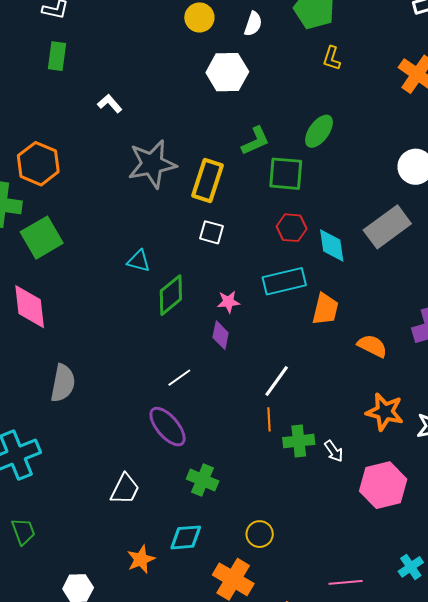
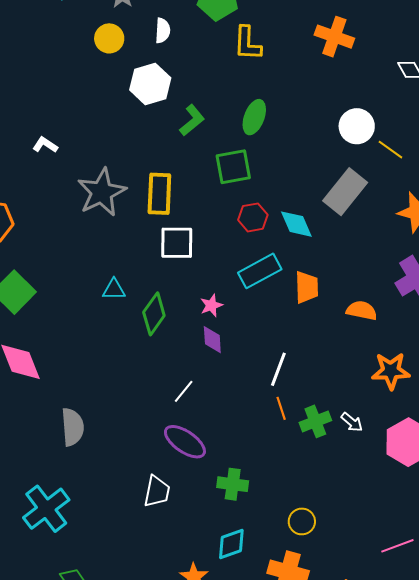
yellow L-shape: (332, 58) -> (247, 43), size x1.5
green L-shape: (255, 141) -> (192, 120), moved
white square: (211, 232) -> (177, 243), size x1.5
white trapezoid: (125, 489) -> (157, 491), moved

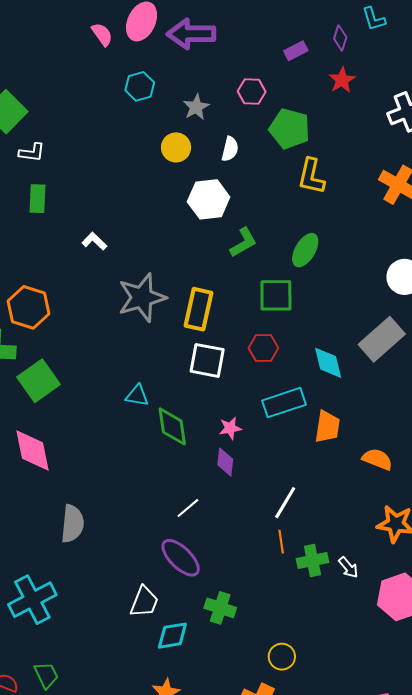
red hexagon: (253, 217) -> (263, 348), moved
green diamond: (154, 314) -> (172, 426), turned -54
cyan diamond: (231, 544) -> (172, 636), moved

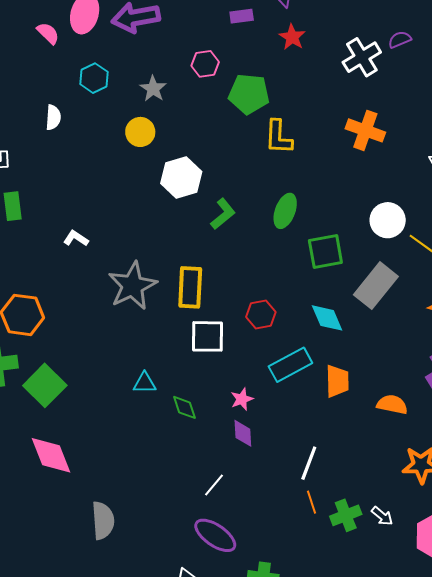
purple rectangle: (296, 51) -> (242, 16), turned 30
white semicircle: (230, 149) -> (53, 117), moved
green square: (276, 295) -> (325, 251), moved
green diamond: (172, 426) -> (184, 407), size x0.7

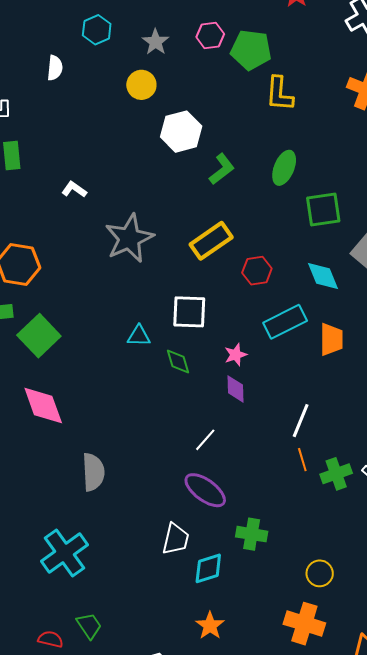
pink hexagon: (205, 64) -> (210, 36), moved
yellow rectangle: (190, 287) -> (211, 241), moved, turned 51
white square: (207, 336) -> (189, 312), moved

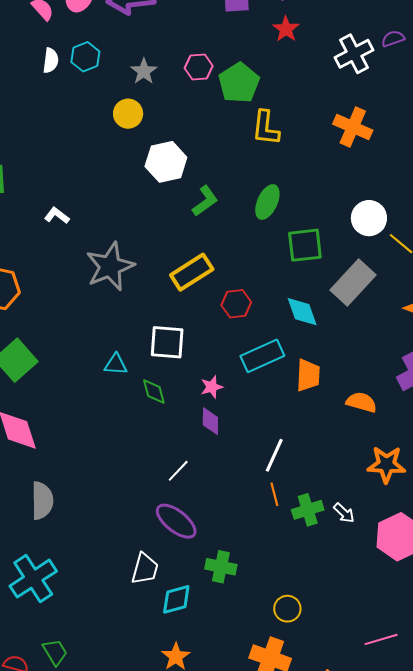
green pentagon: (251, 50) -> (239, 83), turned 30
white semicircle: (55, 68) -> (51, 61), moved
gray semicircle: (93, 472) -> (42, 501), moved

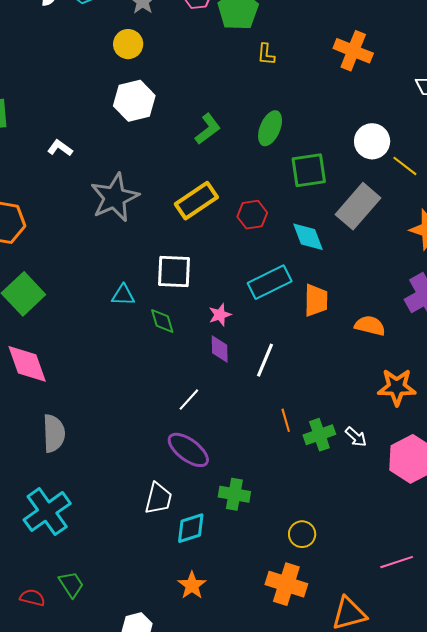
yellow L-shape: (266, 128) -> (266, 54), size x0.6
white hexagon: (166, 162) -> (134, 101), moved
red hexagon: (236, 304) -> (252, 215), moved
white line: (274, 455) -> (265, 360), moved

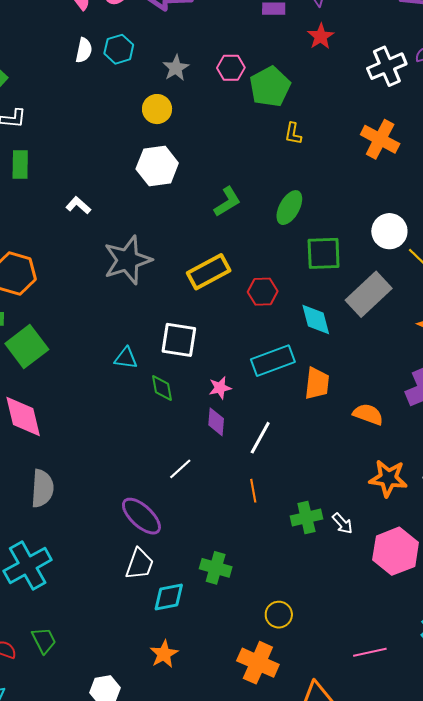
orange line: (286, 420) -> (253, 491), moved
purple ellipse: (188, 450) -> (141, 516), moved

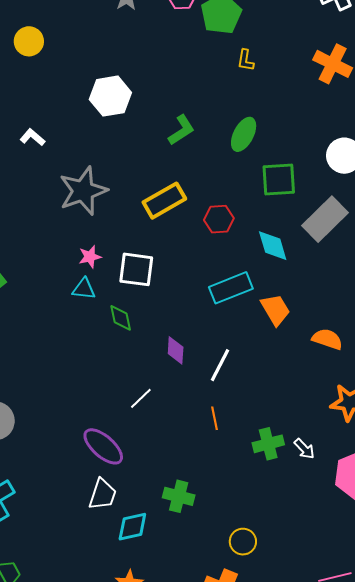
yellow circle: (157, 109) -> (29, 41), moved
orange trapezoid: (317, 383) -> (275, 310), turned -36
pink star: (220, 388) -> (90, 257), moved

